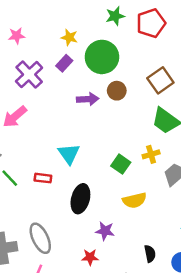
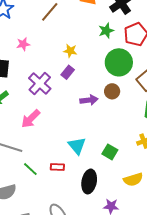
pink star: (17, 36) -> (23, 44), moved
green circle: (102, 57) -> (119, 62), moved
green square: (121, 164) -> (110, 152), moved

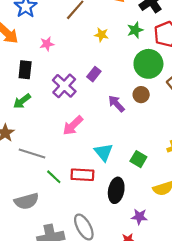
yellow star: (70, 51) -> (101, 35), moved
purple arrow: (89, 100) -> (116, 104), turned -126
pink arrow: (31, 119) -> (73, 126), moved
red rectangle: (57, 167) -> (82, 175), size x1.5

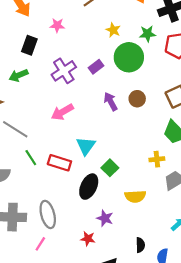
green circle: (148, 64) -> (129, 57), moved
green square: (138, 159) -> (110, 168), moved

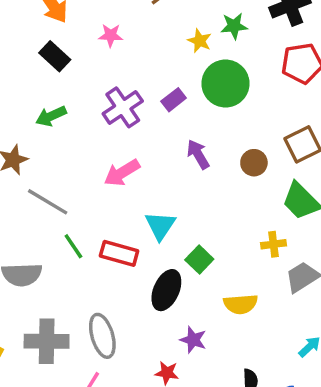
green star: (147, 34) -> (234, 26), moved
black rectangle: (29, 45) -> (55, 56), moved, turned -66
brown circle: (137, 99) -> (254, 163), moved

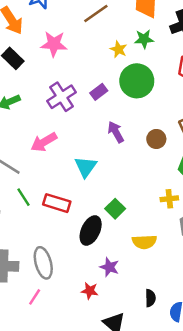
pink star: (111, 35) -> (54, 44), size x1.5
pink arrow: (122, 173) -> (44, 142), moved
cyan triangle: (160, 226) -> (86, 167), moved

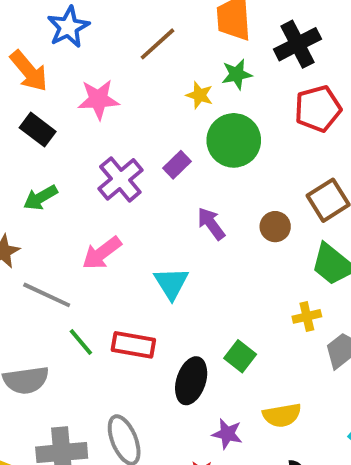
green square: (115, 209) -> (240, 356), moved
yellow semicircle: (144, 242) -> (282, 415), moved

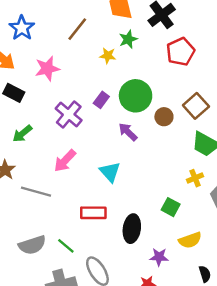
green circle: (234, 140) -> (136, 96), moved
brown circle: (275, 227) -> (164, 117), moved
green line: (81, 342) -> (66, 246), moved
green square: (240, 356) -> (171, 207), moved

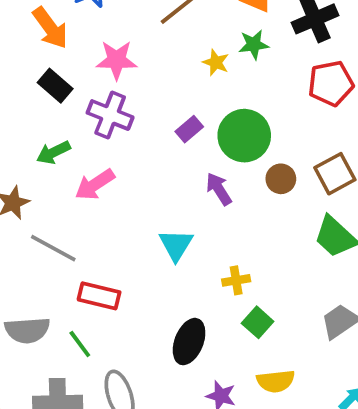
purple cross: (69, 114) -> (110, 115), moved, turned -32
pink arrow: (65, 161) -> (95, 185), moved
yellow cross: (195, 178) -> (236, 280), moved
red rectangle: (93, 213) -> (99, 296), moved

